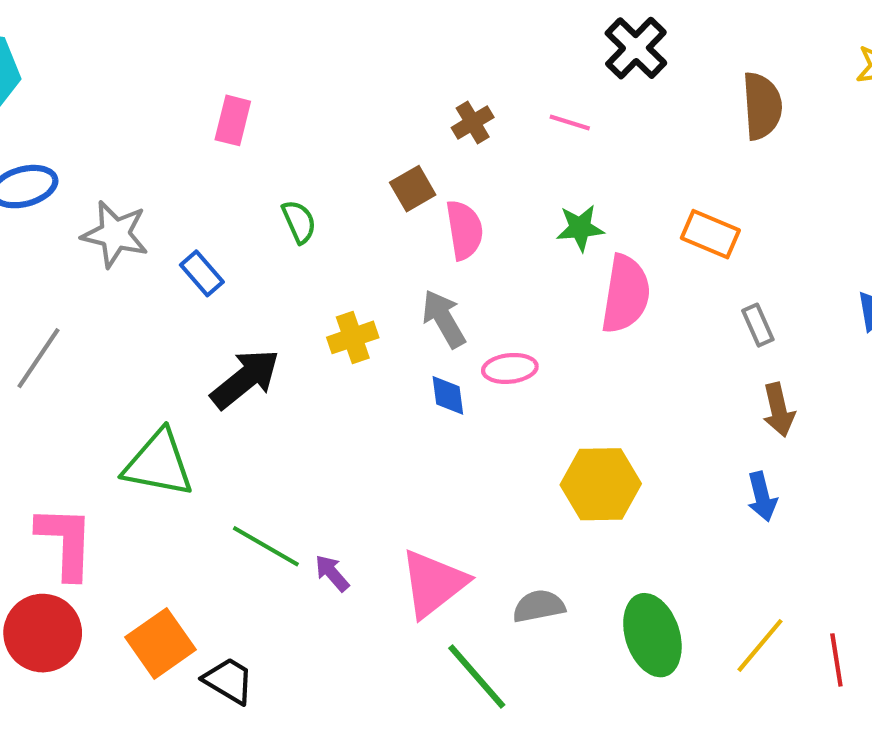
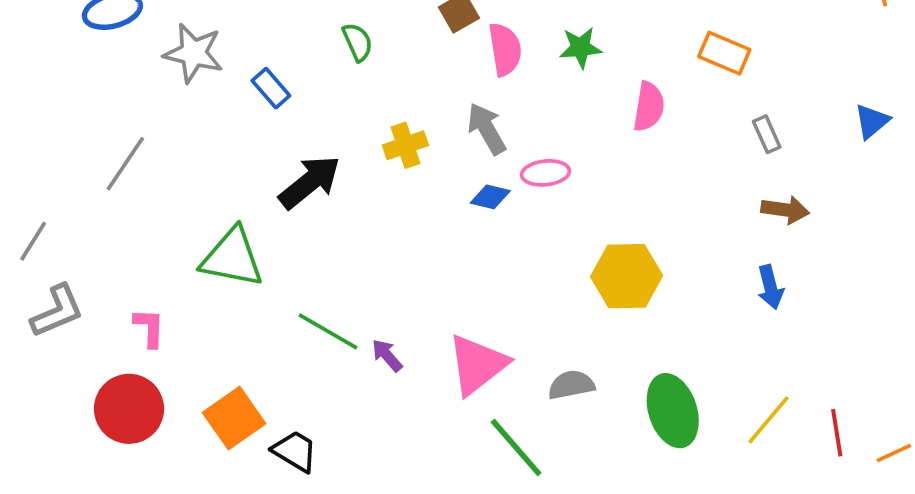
green star: (580, 228) -> (581, 48), moved
pink semicircle: (626, 294) -> (649, 107), size x0.7
blue diamond: (448, 395) -> (490, 197), turned -69
brown arrow: (779, 410) -> (785, 210), turned -69
pink L-shape: (65, 542) -> (149, 328), size x0.6

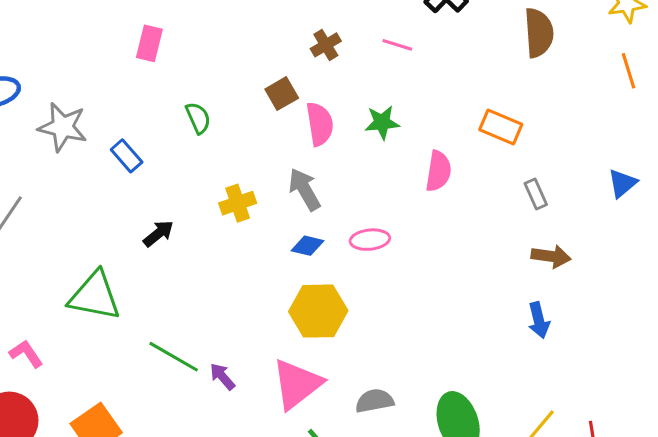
pink ellipse: (546, 173) -> (370, 240), moved
black arrow: (310, 182) -> (158, 234), size x0.6
yellow hexagon: (627, 276) -> (318, 311), moved
pink L-shape: (149, 328) -> (26, 354), turned -36

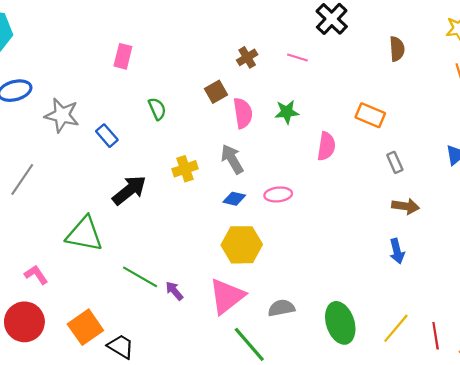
brown semicircle: (539, 33) -> (397, 49), size x0.7
black arrow: (158, 234) -> (129, 190), size x1.6

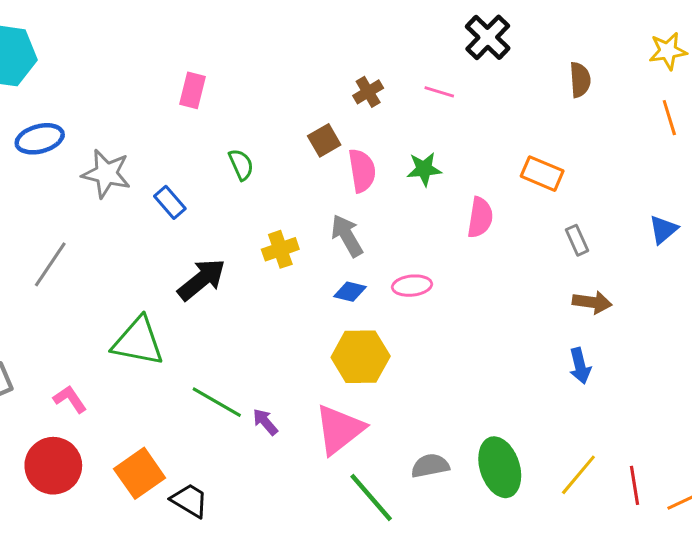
gray semicircle: (281, 308) -> (430, 466), moved

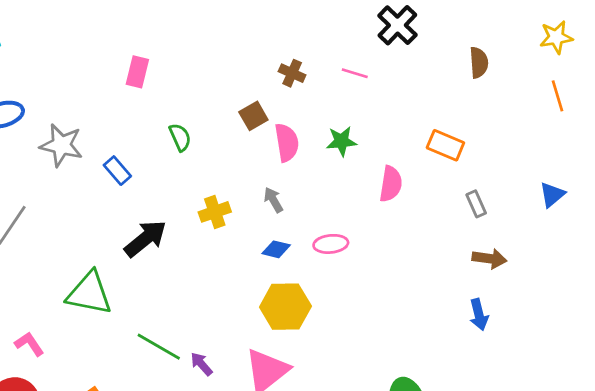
brown cross: (368, 92) -> (292, 73), turned -35
gray arrow: (347, 236) -> (273, 200), size x0.7

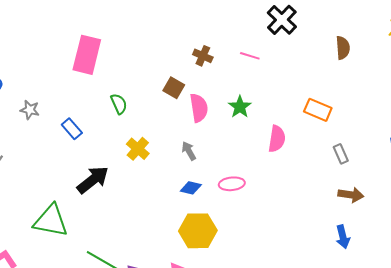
pink rectangle: (137, 72) -> (87, 55), size x1.6
brown square: (253, 116) -> (174, 88), turned -30
green star: (341, 141) -> (240, 107), turned -30
gray star: (61, 145) -> (30, 110), size x0.6
yellow cross: (215, 212) -> (138, 149), moved, turned -30

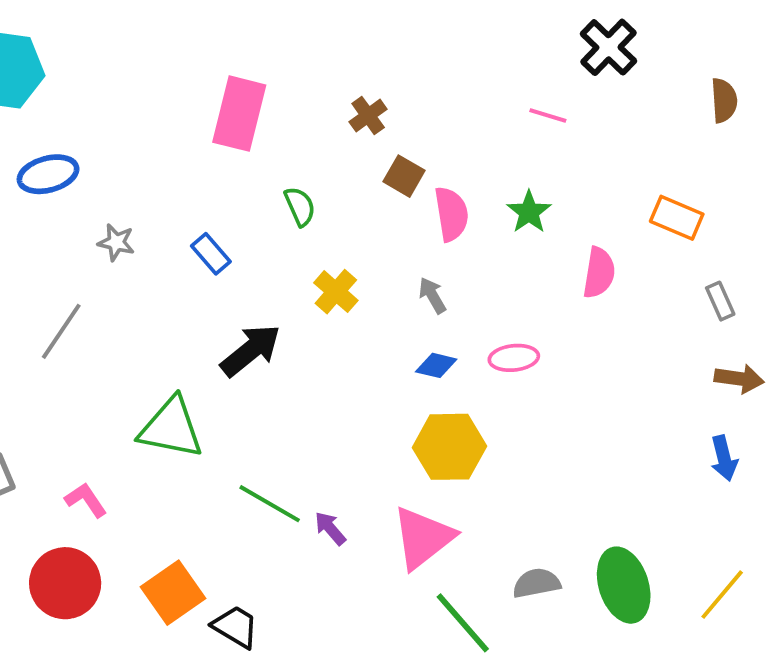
brown cross: (203, 56) -> (368, 116), moved, turned 30
gray star: (30, 110) -> (116, 242), moved

